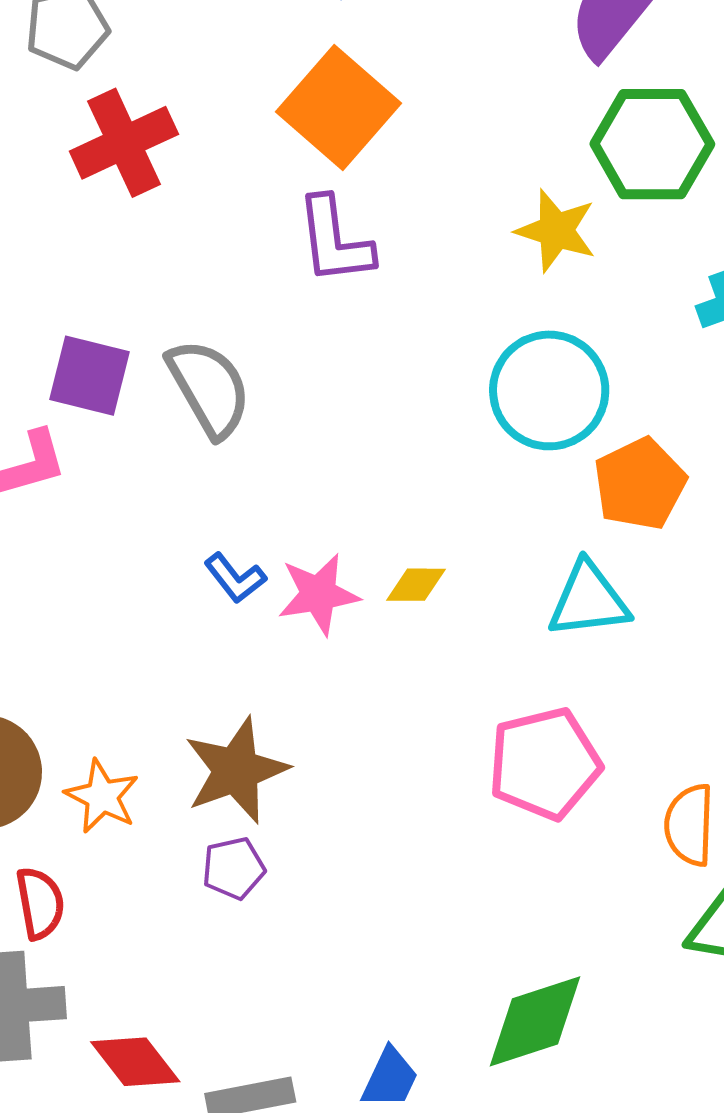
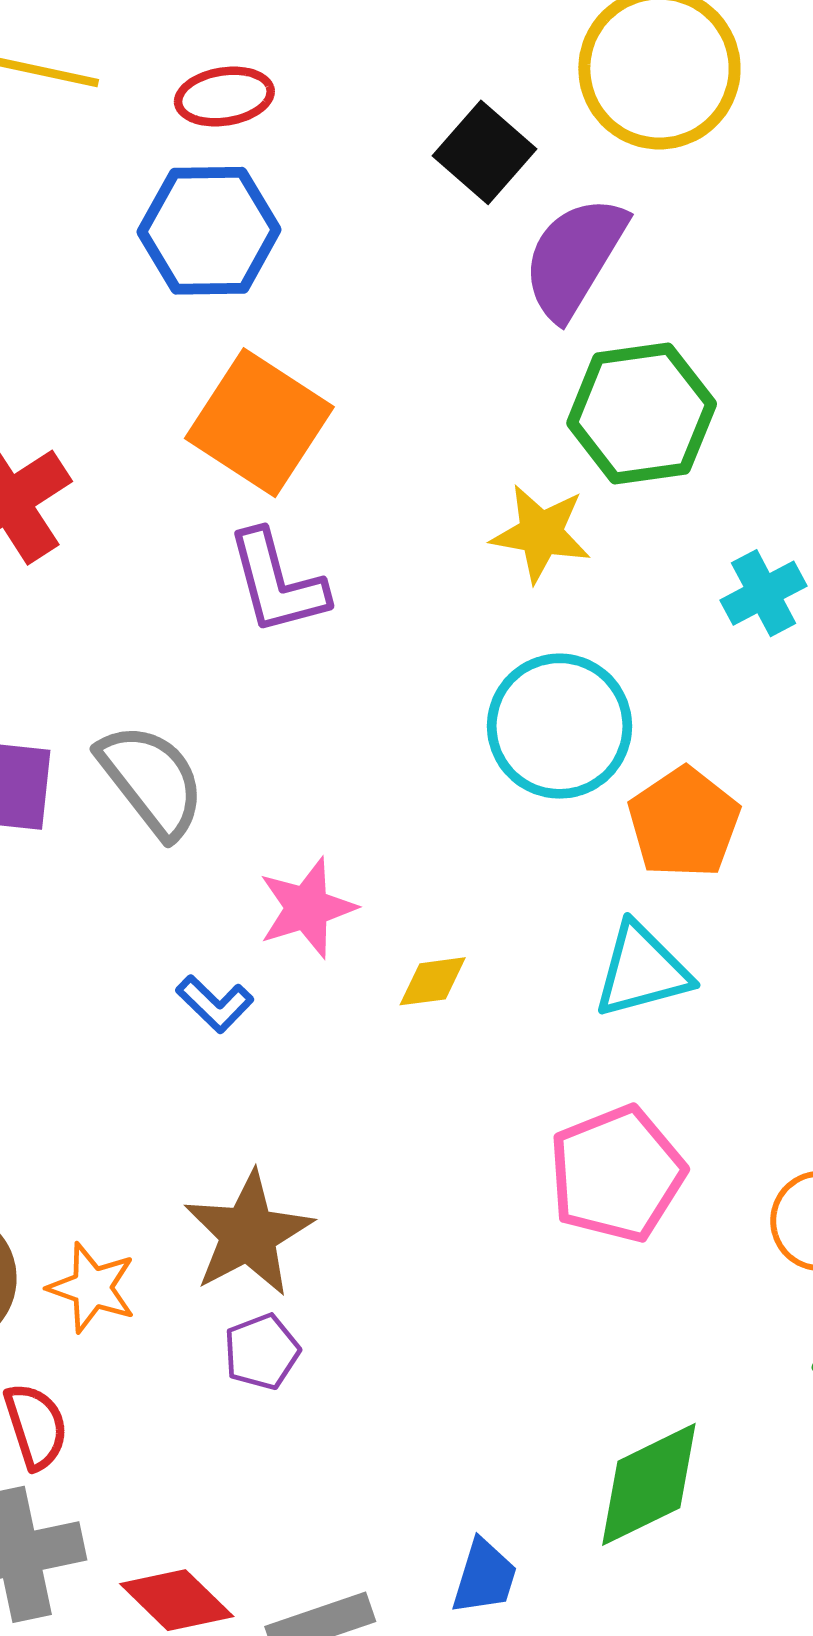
pink star: (319, 594) -> (307, 908), moved

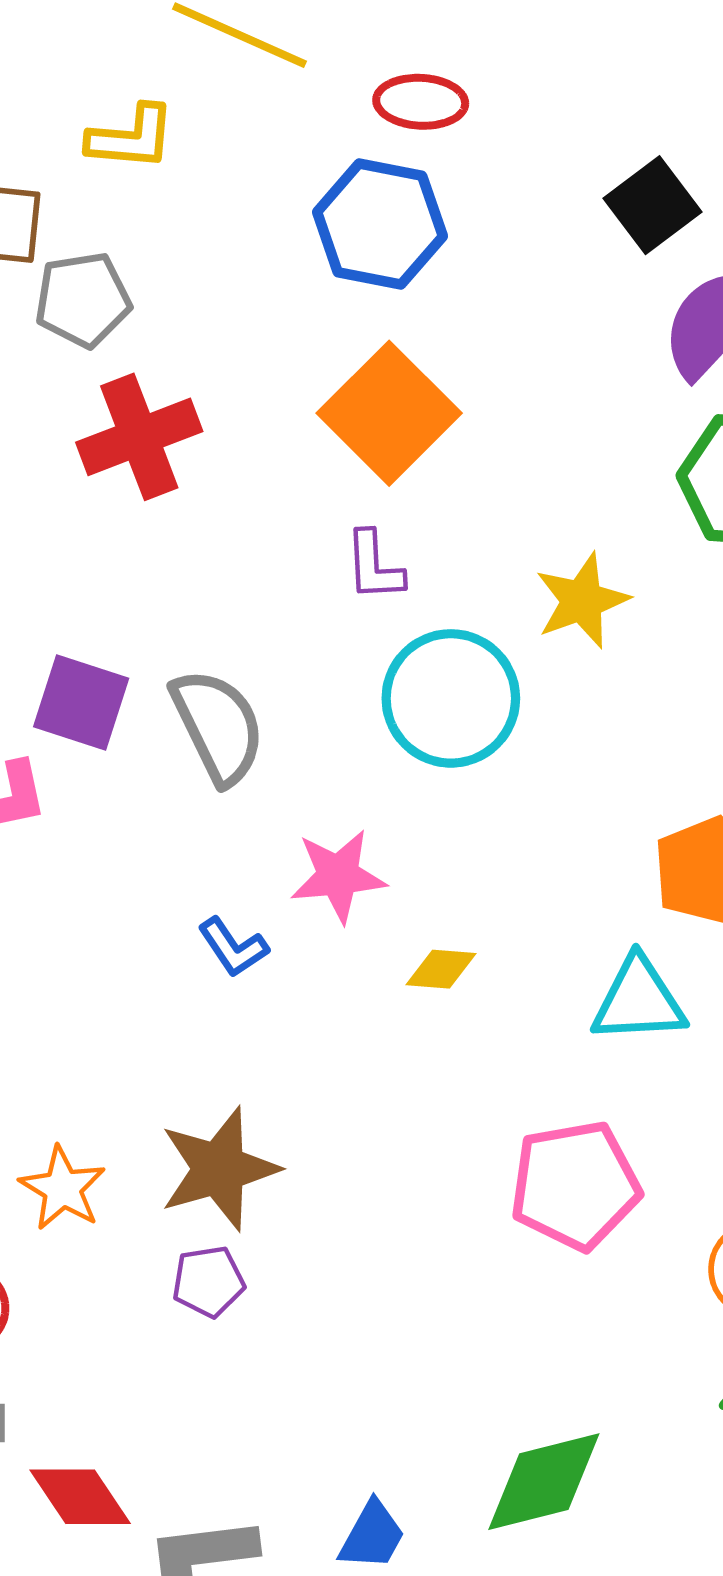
yellow star: (541, 533) -> (582, 601), moved, turned 30
purple L-shape: (277, 583) -> (374, 566), size x0.7
cyan circle: (560, 726) -> (451, 698), moved

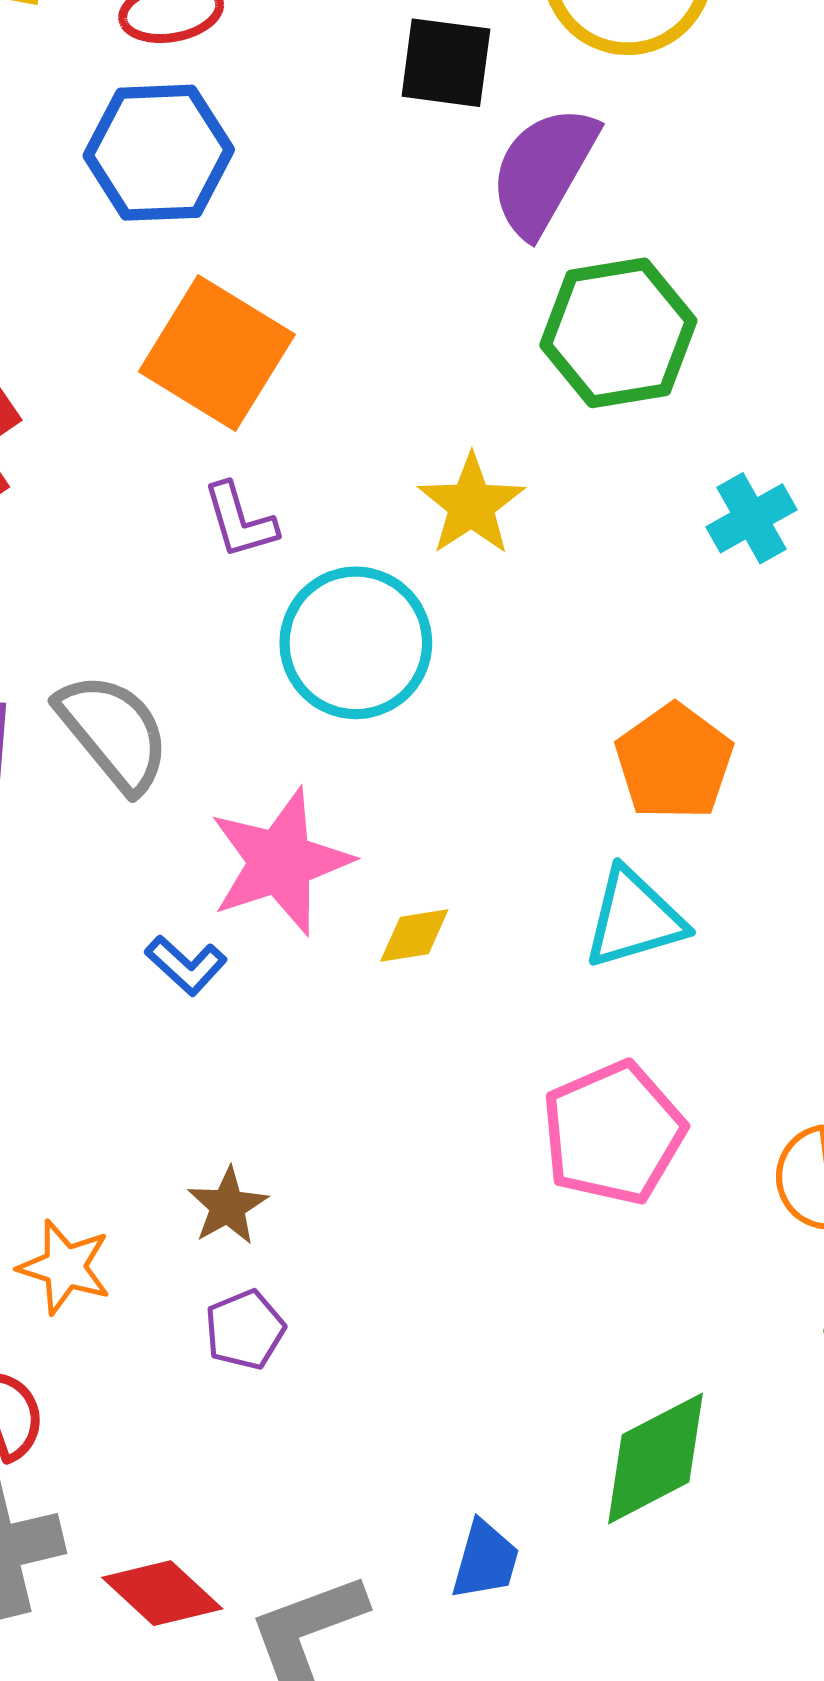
black square: (653, 205) -> (446, 63), turned -32
pink star: (338, 876) -> (280, 862), size x1.4
brown star: (219, 1169) -> (228, 1206), size x0.6

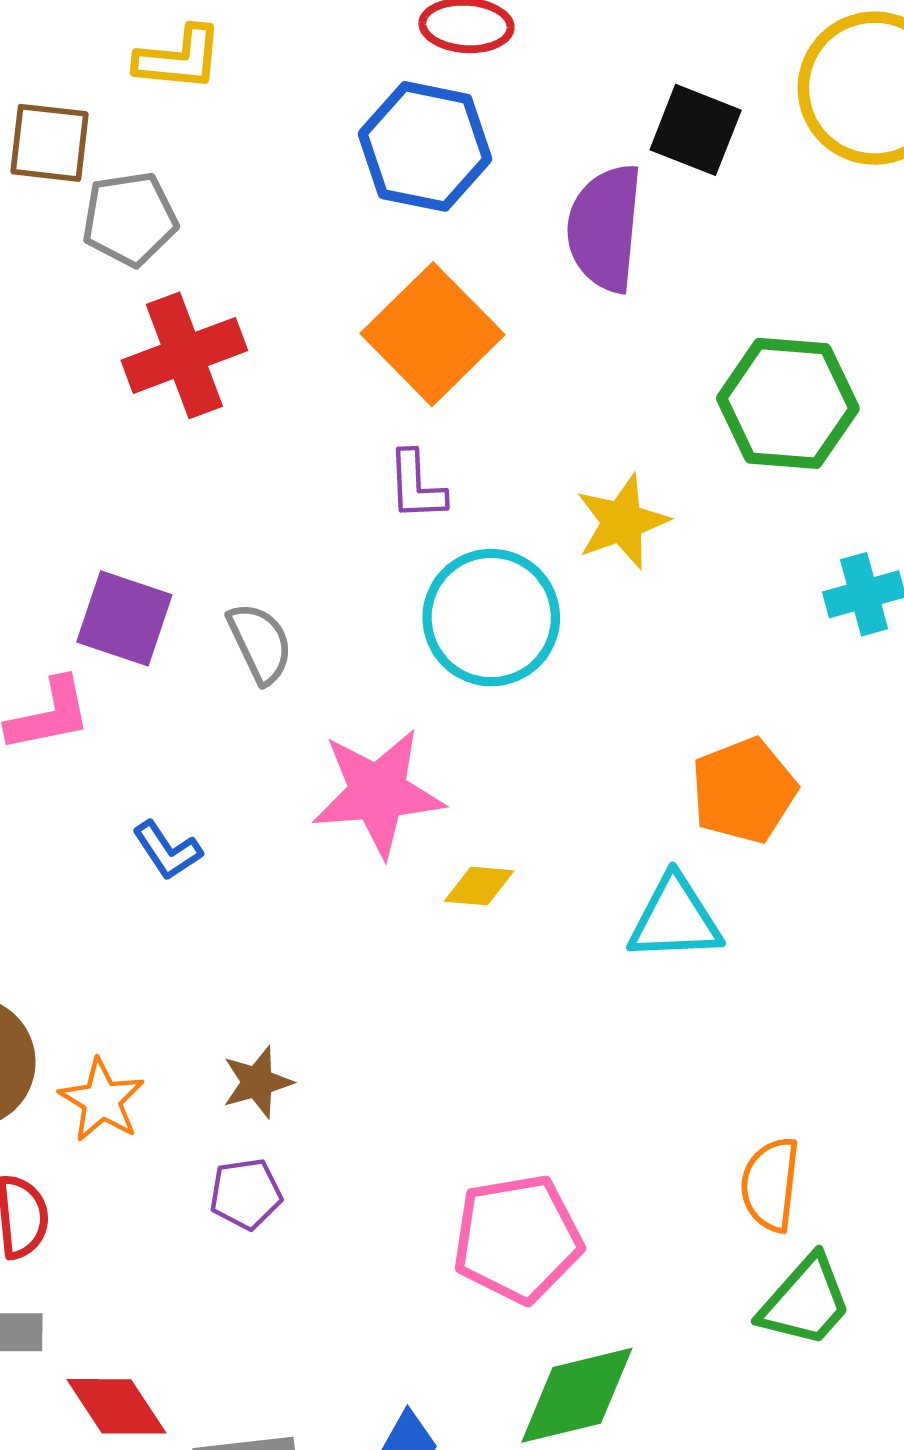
purple semicircle: (543, 171) -> (605, 228), moved, turned -38
gray semicircle: (113, 732) -> (260, 643), size x0.7
blue L-shape: (186, 965) -> (167, 850), moved
pink pentagon: (613, 1133) -> (517, 1239), moved

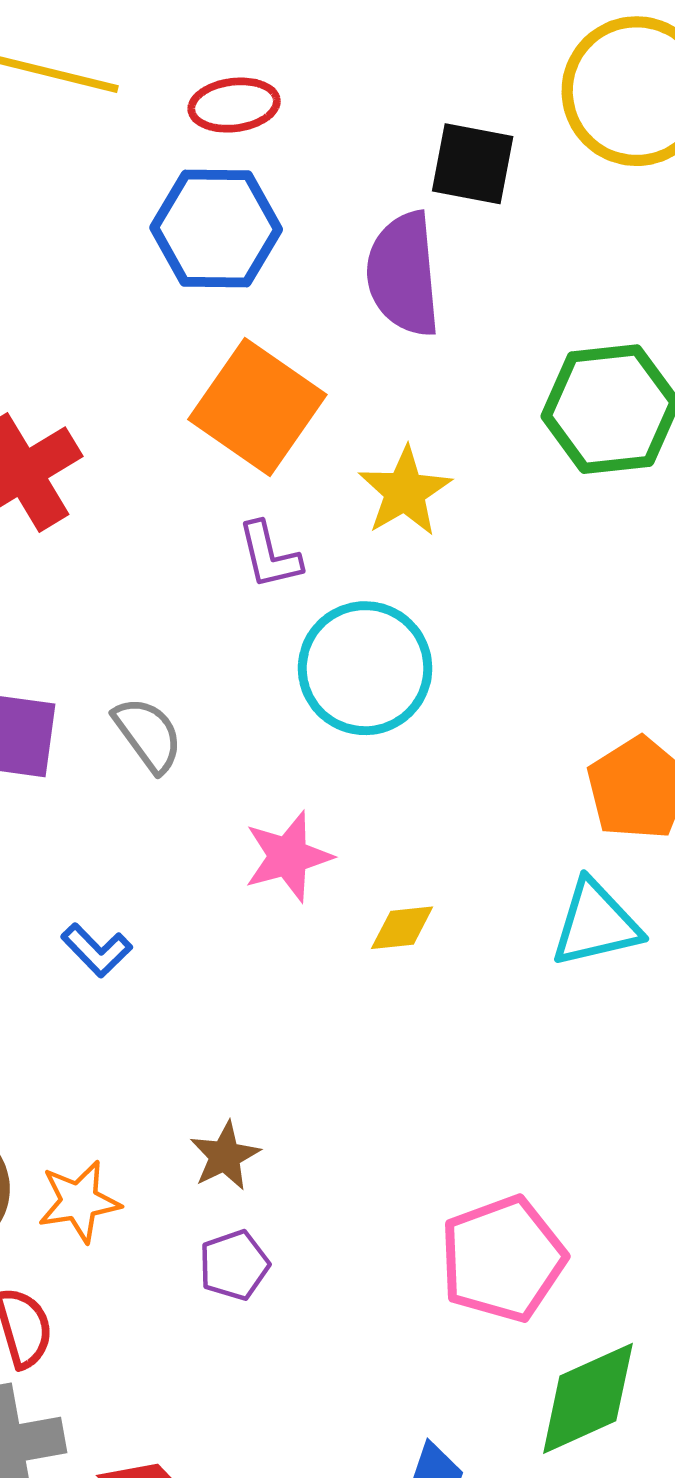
yellow star: (622, 522) -> (405, 492), moved
pink star: (378, 793) -> (288, 857), size x0.7
orange star: (102, 1100) -> (79, 1201), turned -30

